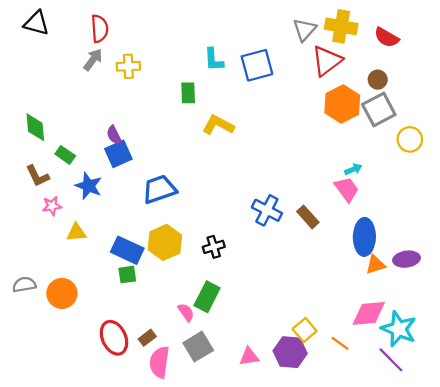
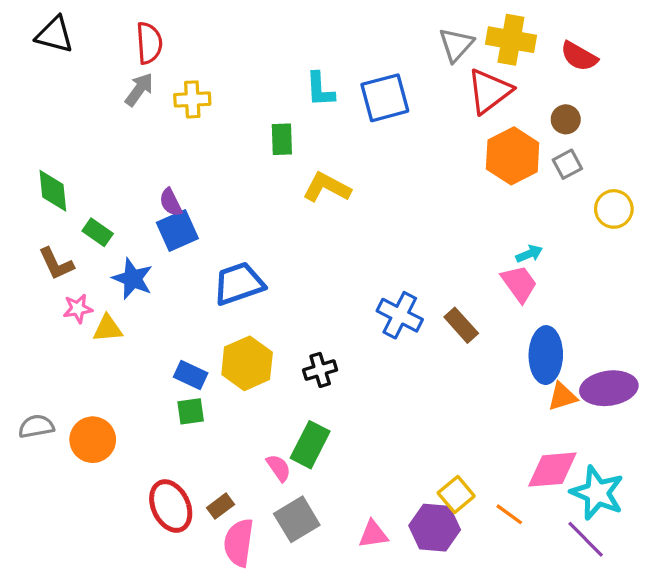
gray square: (379, 109) -> (567, 164), size x0.6
yellow triangle: (76, 232) -> (108, 328), moved
blue rectangle: (127, 250) -> (191, 375), size x0.7
purple ellipse: (406, 259) -> (609, 388), size x1.4

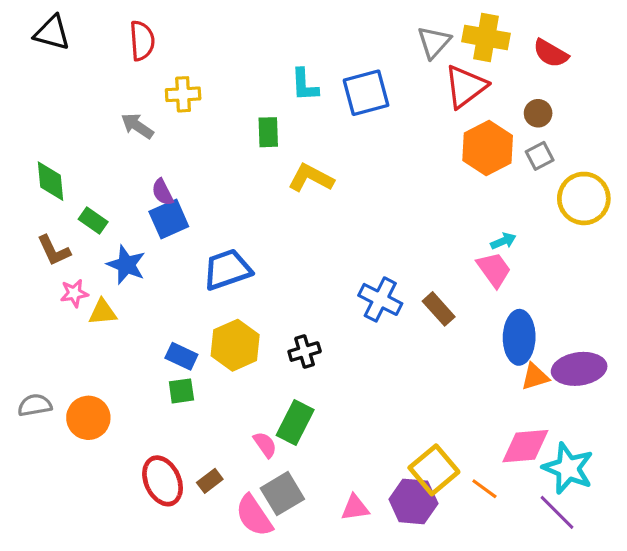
gray arrow: (139, 89) -> (137, 126), moved, turned -92
yellow circle: (614, 209) -> (584, 198), size x1.4
yellow square: (456, 494) -> (434, 470), size x1.4
pink semicircle: (239, 543) -> (254, 516), moved, turned -42

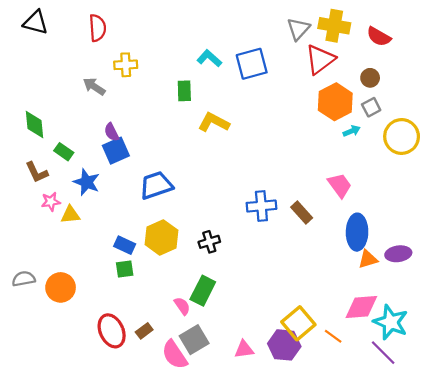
cyan L-shape: (305, 85) -> (209, 58), turned 135
cyan arrow: (503, 241) -> (352, 131), moved
blue cross: (380, 299) -> (261, 206), turned -32
purple ellipse: (579, 369) -> (398, 254), size x0.7

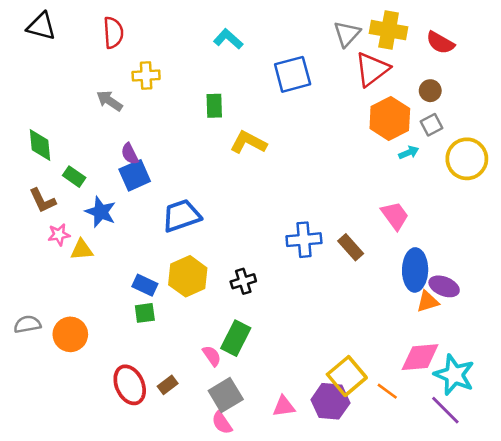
cyan L-shape: (209, 58) -> (228, 39), moved
purple ellipse: (398, 254) -> (444, 286), moved, turned 30
pink semicircle: (175, 355) -> (222, 423), moved, size x0.7

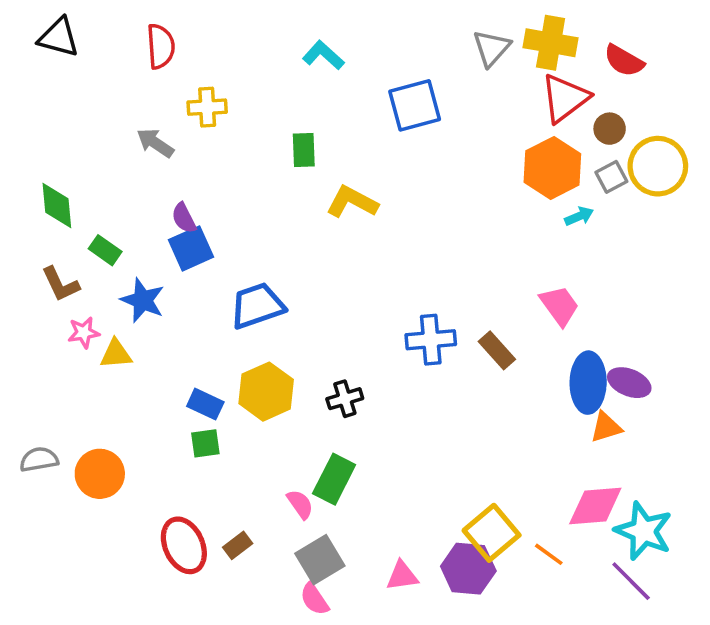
red triangle: (372, 69) -> (565, 98), moved
yellow circle: (467, 159) -> (658, 166), moved
purple ellipse: (444, 286) -> (629, 383), moved

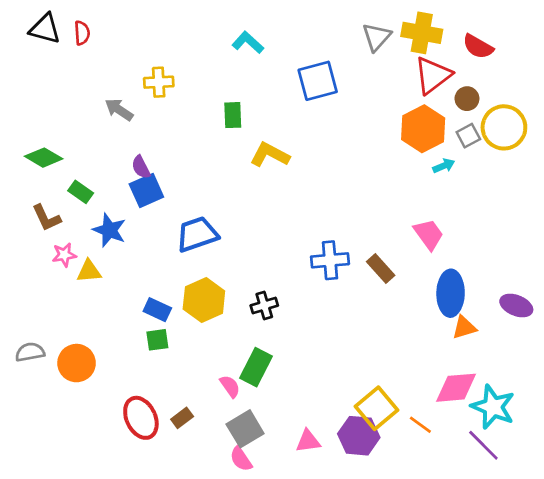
red semicircle: (161, 46) -> (82, 33), moved, size x0.7
green diamond: (57, 205) -> (44, 158), turned -54
purple ellipse: (629, 383) -> (516, 306), moved

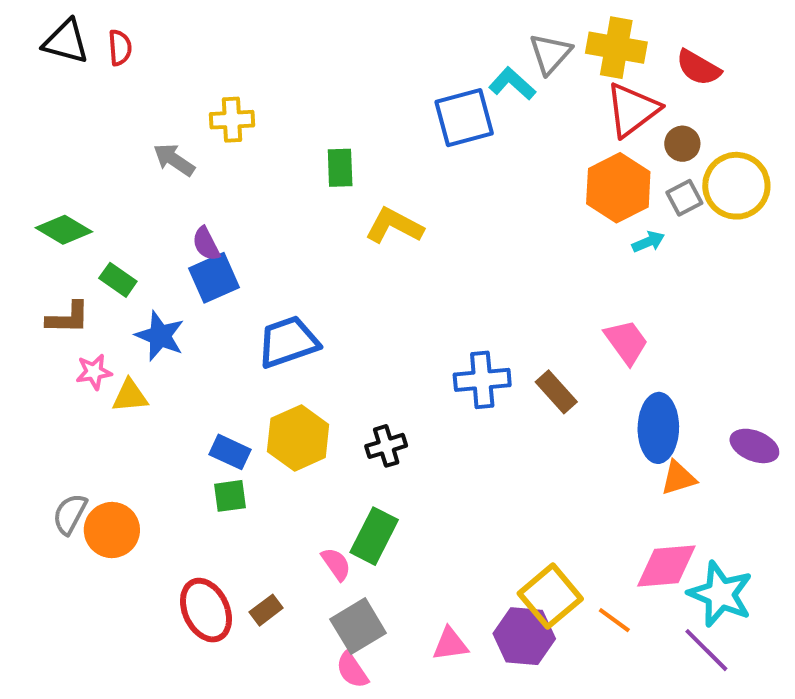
cyan L-shape: (248, 42) -> (512, 84), moved
brown L-shape: (46, 218) -> (68, 318), turned -64
gray semicircle: (30, 352) -> (70, 514), moved, turned -52

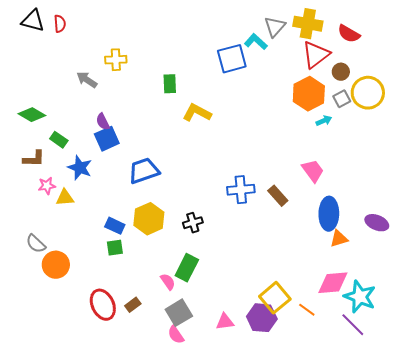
gray semicircle: (70, 514) -> (36, 244), moved, turned -75

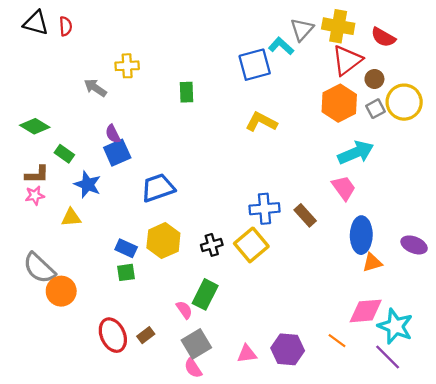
yellow L-shape: (197, 113) -> (261, 122), moved
cyan arrow: (324, 121) -> (356, 153), moved, size x2.0
pink star: (47, 186) -> (35, 195), moved
gray semicircle: (36, 244) -> (39, 268), size x1.5
yellow square: (275, 298) -> (251, 245), moved

